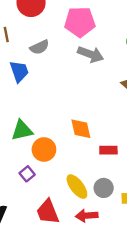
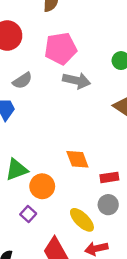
gray circle: (104, 188) -> (108, 205), moved

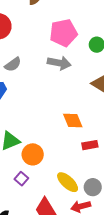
pink pentagon: (61, 49) -> (63, 33), moved
orange diamond: (77, 159) -> (73, 121), moved
gray circle: (108, 205) -> (93, 187), moved

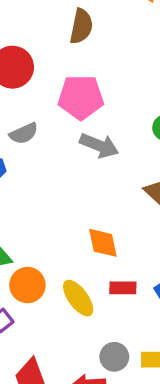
pink pentagon: (63, 33) -> (81, 97), moved
yellow ellipse: (68, 182) -> (78, 298), moved

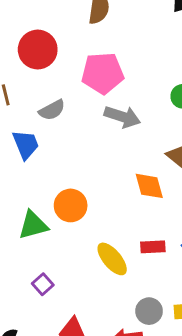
orange diamond: (103, 243) -> (149, 186), moved
orange circle: (27, 285) -> (71, 205), moved

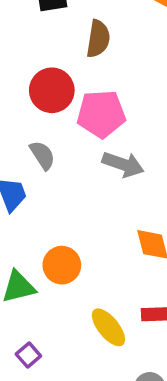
red circle: (38, 50) -> (52, 90), moved
gray semicircle: (52, 110) -> (42, 155), turned -96

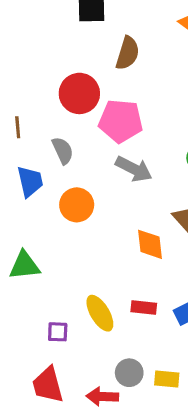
orange circle: (62, 265) -> (77, 205), moved
purple square: (28, 355) -> (58, 332), moved, turned 35

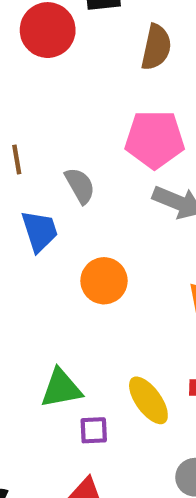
red circle: (79, 93) -> (48, 30), moved
orange circle: (77, 205) -> (104, 281), moved
green triangle: (24, 265) -> (61, 388), moved

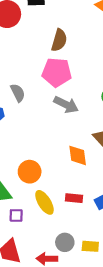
brown semicircle: (156, 47) -> (59, 40), moved
orange circle: (104, 281) -> (30, 172), moved

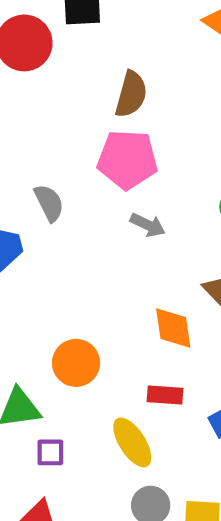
gray arrow: (66, 105) -> (148, 225), size x0.7
red rectangle: (74, 198) -> (165, 395), moved
yellow ellipse: (44, 202) -> (132, 442), moved

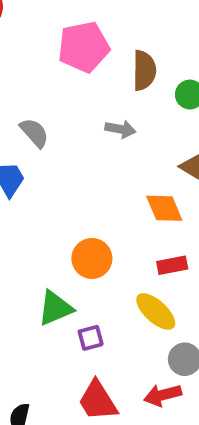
brown semicircle: (131, 94) -> (144, 70), moved
pink pentagon: (127, 160) -> (84, 47), moved

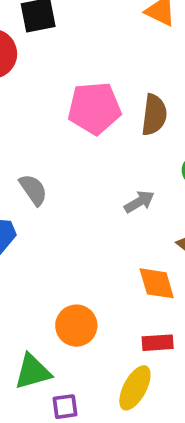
brown semicircle: (144, 70) -> (154, 115), moved
gray arrow: (120, 129) -> (139, 202), moved, turned -48
yellow ellipse: (156, 311) -> (135, 388), turned 69

